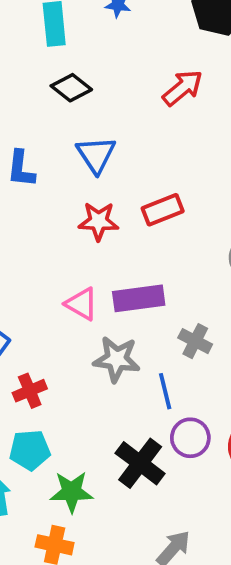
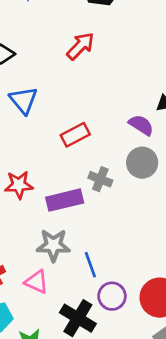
red star: (98, 221) -> (19, 185), moved
pink triangle: (82, 304) -> (37, 282), moved
gray cross: (195, 341) -> (100, 179), moved

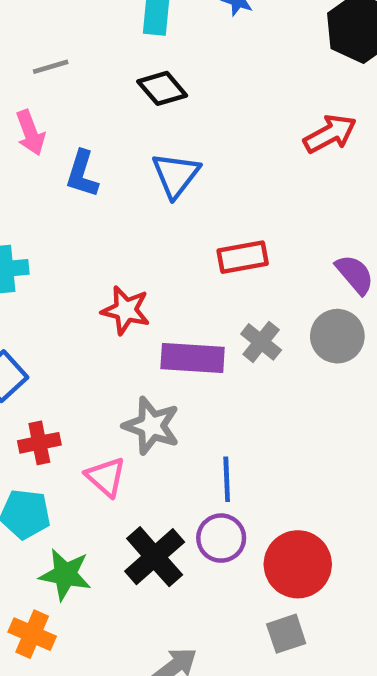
red arrow: (80, 46) -> (330, 134), moved
blue line: (90, 265) -> (227, 479), moved

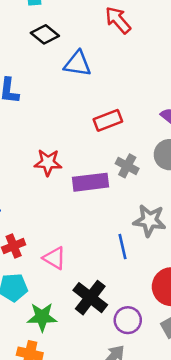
red arrow: (330, 134) -> (118, 20), moved, turned -92
blue triangle: (176, 175) -> (78, 64), moved, turned -48
gray star: (151, 426) -> (150, 220), moved
purple circle: (221, 538) -> (128, 320), moved

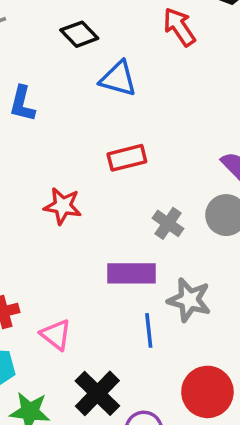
red rectangle: (108, 120) -> (127, 158), moved
purple rectangle: (90, 182) -> (132, 273), moved

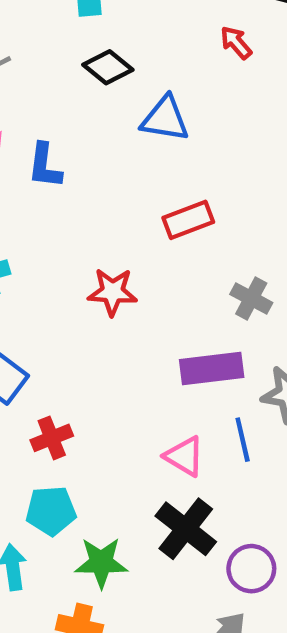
red arrow: (179, 27) -> (236, 43), size x0.7
pink triangle: (56, 335) -> (184, 456), moved

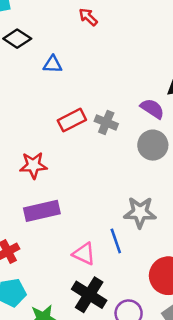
blue triangle: (165, 119) -> (53, 64), size x0.7
gray cross: (251, 298) -> (106, 122), moved
purple rectangle: (212, 369) -> (42, 211), moved

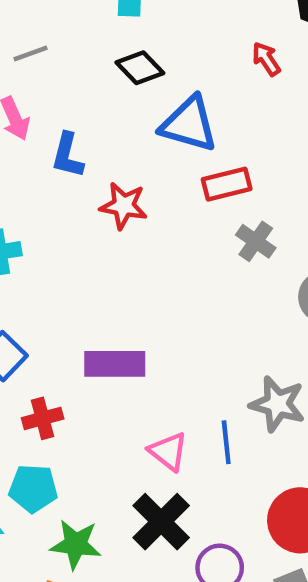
blue triangle: (53, 64) -> (189, 124), size x1.8
red rectangle: (72, 120) -> (227, 184), moved
red star: (33, 165) -> (124, 206), moved

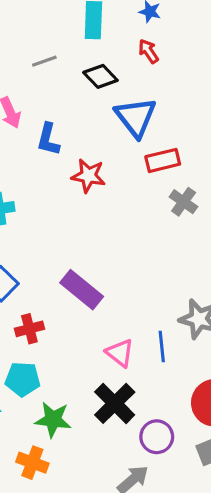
gray line: (31, 53) -> (44, 61), moved
red arrow: (266, 59) -> (148, 51), moved
blue triangle: (189, 124) -> (136, 117), turned 36
purple rectangle: (115, 364) -> (82, 290), turned 39

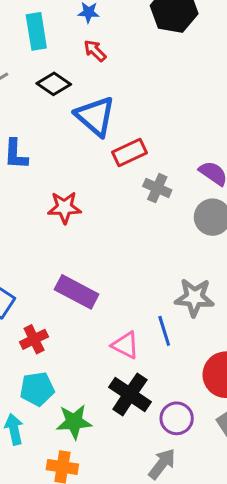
red star: (88, 176) -> (64, 207), moved

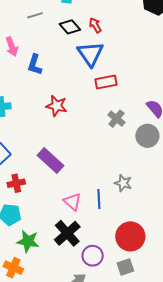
red arrow: (95, 51) -> (95, 25), moved
gray cross: (157, 188) -> (116, 119), moved
gray star: (194, 297) -> (123, 183), size x0.7

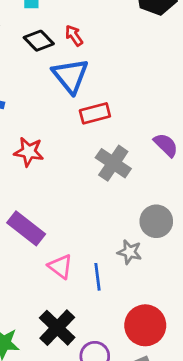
gray cross: (116, 119) -> (113, 163), size x1.4
gray circle: (147, 136) -> (156, 221), moved
pink triangle: (72, 202) -> (60, 266), moved

